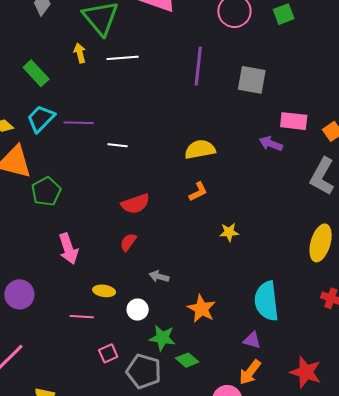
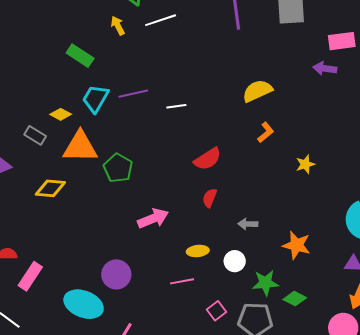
pink arrow: (68, 249) -> (153, 218), turned -80

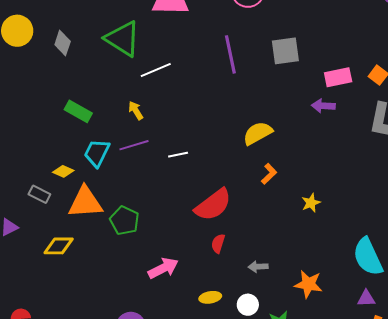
yellow arrow: (118, 26) -> (136, 111), moved
red semicircle: (208, 159) -> (213, 205), size x1.4

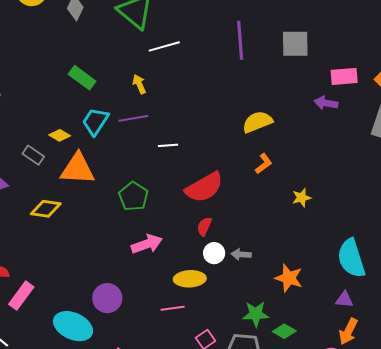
white line: (178, 155) -> (168, 145), moved
green pentagon: (124, 221) -> (133, 196), moved
yellow ellipse: (210, 297) -> (190, 279), size x1.4
white circle: (248, 305) -> (214, 253), moved

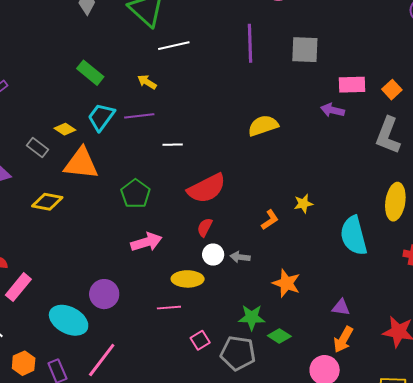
yellow arrow: (139, 84) -> (147, 82), turned -36
orange L-shape: (264, 164) -> (270, 220), moved
cyan semicircle: (351, 258) -> (354, 236), moved

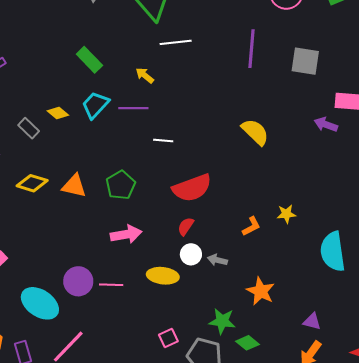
yellow semicircle: (263, 126) -> (255, 132), turned 56
orange triangle: (81, 163) -> (74, 186), moved, size x0.7
pink line: (169, 308) -> (111, 285), moved

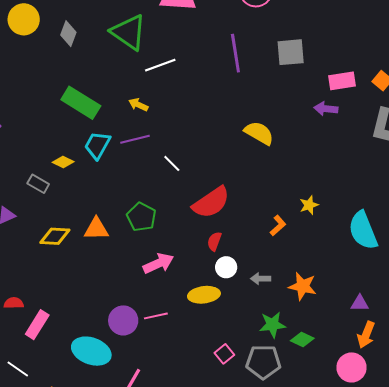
green rectangle: (89, 60) -> (81, 103), size x1.4
white line: (163, 141) -> (172, 163), turned 54
gray arrow: (217, 260) -> (261, 279), moved

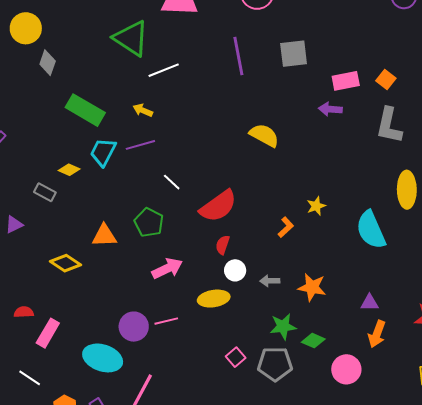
gray diamond: (68, 34) -> (48, 63), moved
white line: (172, 163) -> (172, 182), moved
yellow diamond: (55, 236) -> (66, 263), moved, turned 32
pink circle: (351, 367) -> (346, 369), moved

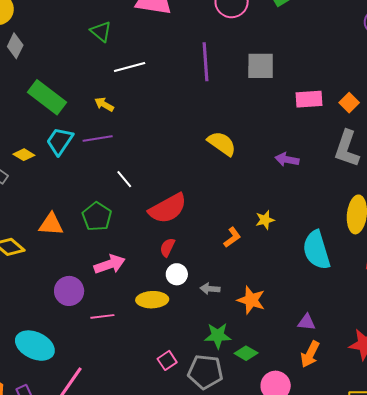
green triangle: (131, 38) -> (101, 31), size x0.6
purple arrow: (330, 109) -> (287, 160), moved
purple circle: (134, 327) -> (69, 291), moved

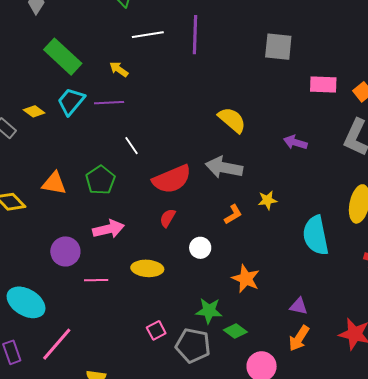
purple line: (205, 62) -> (195, 35), moved
white circle: (177, 274) -> (200, 248), moved
gray arrow: (210, 289) -> (224, 167), moved, size x1.8

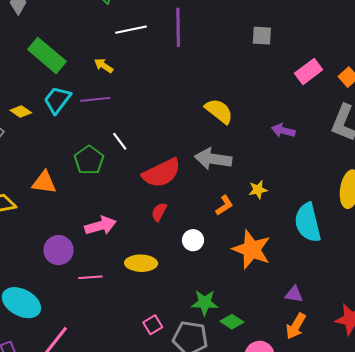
gray square: (278, 47) -> (262, 36), size x0.7
pink rectangle: (323, 84) -> (309, 72), turned -36
green pentagon: (101, 180) -> (89, 160), moved
orange star: (246, 279) -> (252, 249), moved, size x1.4

